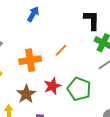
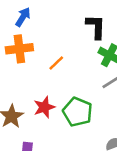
orange cross: (30, 60) -> (19, 49), moved

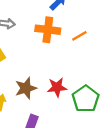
orange line: (56, 63) -> (79, 36), moved

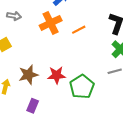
orange cross: (48, 30) -> (51, 23), turned -35

